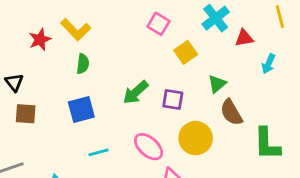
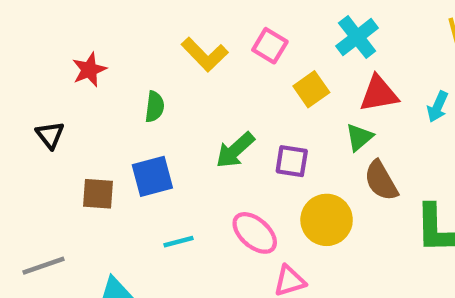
yellow L-shape: (76, 30) -> (205, 54), moved
red triangle: (244, 38) -> (379, 94), moved, size x1.4
brown square: (26, 114) -> (98, 194), moved

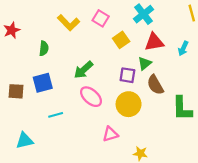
purple square: (292, 161) -> (127, 75), moved
pink ellipse: (255, 233) -> (91, 97), moved

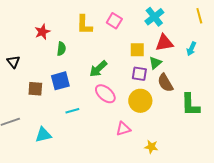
yellow L-shape: (68, 23) -> (84, 25), turned 45
red star: (12, 30) -> (42, 32), moved
yellow square: (121, 40) -> (137, 50), moved, turned 35

